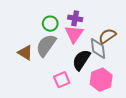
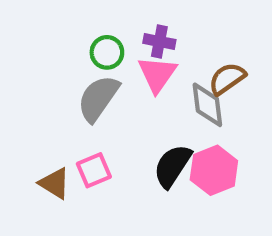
brown triangle: (25, 53) -> (55, 183), moved
black semicircle: (81, 60) -> (172, 166), moved
pink square: (62, 80) -> (94, 170), moved

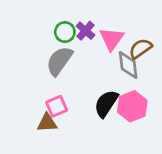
purple cross: (159, 41) -> (85, 31), moved, turned 30
pink triangle: (157, 74) -> (112, 39), moved
brown triangle: (55, 183) -> (47, 123), moved, turned -35

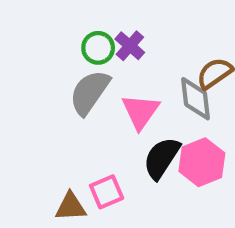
pink triangle: (112, 39) -> (140, 111), moved
pink square: (57, 106) -> (107, 192), moved
brown triangle: (47, 123) -> (71, 207), moved

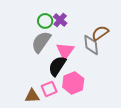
black semicircle: (162, 158) -> (57, 66), moved
pink hexagon: (202, 162) -> (73, 83), moved

